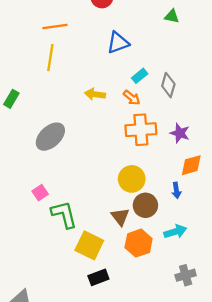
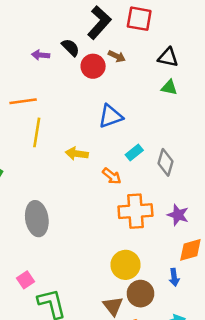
orange line: (55, 27) -> (23, 101), moved
yellow arrow: (95, 94) -> (77, 154), moved
orange arrow: (132, 98) -> (112, 176), moved
gray ellipse: (50, 137) -> (37, 219), turned -56

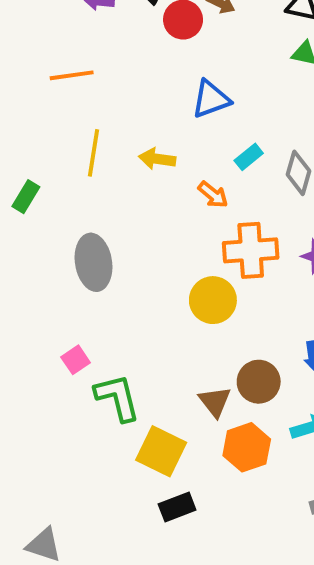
yellow line: (37, 132) -> (94, 153), moved
yellow circle: (125, 265) -> (213, 300), moved

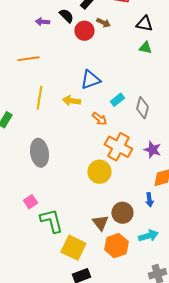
blue triangle: (211, 99) -> (90, 80), moved
orange cross: (251, 250) -> (118, 147), turned 32

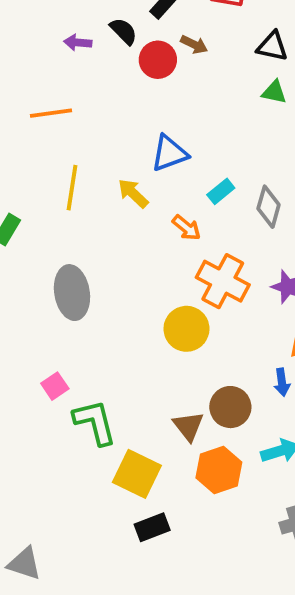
yellow arrow: (71, 101) -> (133, 193), turned 36

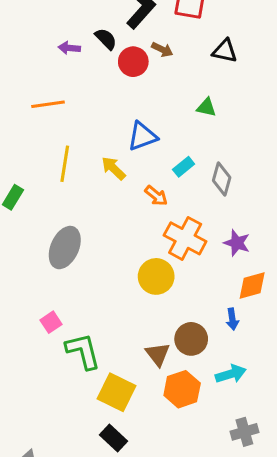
green triangle: (274, 92) -> (206, 107), moved
gray ellipse: (72, 293) -> (65, 248), turned 33
black rectangle: (152, 527) -> (113, 438), moved, turned 64

